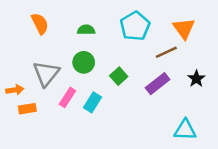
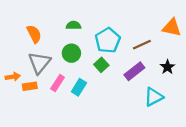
orange semicircle: (40, 24) -> (34, 34), moved
cyan pentagon: (135, 26) -> (108, 40), moved
orange triangle: (184, 29) -> (172, 28), moved, turned -42
orange rectangle: (27, 109) -> (30, 86), moved
cyan triangle: (185, 130) -> (154, 97), moved, turned -30

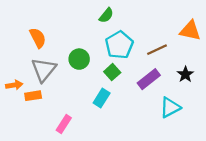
green semicircle: (74, 25) -> (106, 15), moved, turned 128
pink rectangle: (58, 83) -> (64, 124), moved
cyan rectangle: (79, 87) -> (102, 98), moved

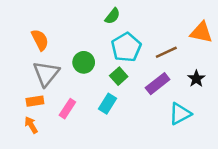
orange arrow: (14, 85) -> (31, 125), moved, turned -112
pink rectangle: (64, 124) -> (67, 109), moved

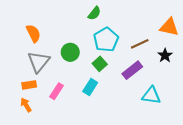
black star: (196, 79) -> (165, 55), moved
cyan triangle: (180, 114) -> (151, 95), turned 36

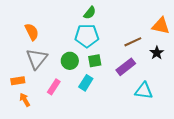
cyan pentagon: (106, 40) -> (87, 36), moved, turned 30
green circle: (70, 52) -> (70, 61), moved
green square: (100, 64) -> (95, 61), turned 32
orange rectangle: (29, 85) -> (18, 81), moved

